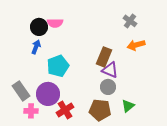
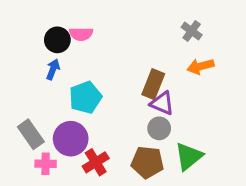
green triangle: (128, 106) -> (189, 156), size x1.5

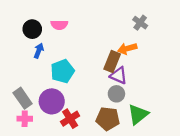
black circle: (57, 40) -> (32, 29), moved
orange arrow: (200, 66) -> (127, 49), moved
pink cross: (46, 164) -> (25, 119), moved

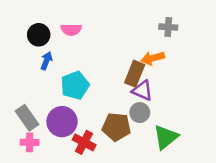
gray cross: (140, 23) -> (168, 27), turned -32
red cross: (70, 119) -> (84, 142), turned -30
brown pentagon: (108, 119) -> (116, 127), moved

